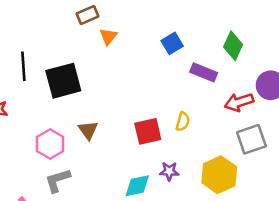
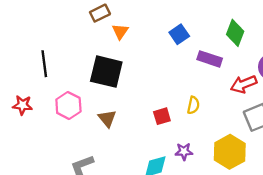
black square: (63, 81) -> (106, 72), moved, turned 32
red square: (148, 131) -> (162, 116), size x0.7
pink hexagon: (50, 144) -> (68, 105), moved

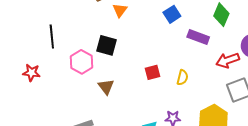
black square: (106, 72) -> (106, 45), size x0.7
pink hexagon: (68, 105) -> (81, 62), moved
red square: (162, 116) -> (153, 72), moved

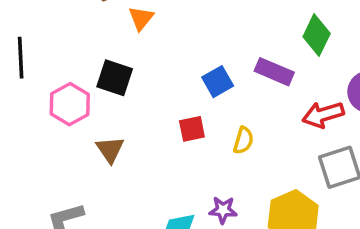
blue square: (172, 14) -> (218, 82), moved

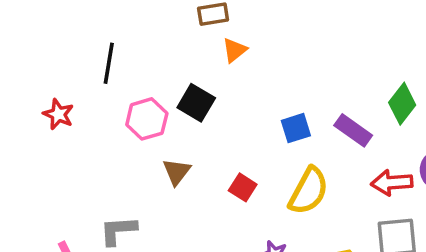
red square: (192, 129) -> (243, 187), moved, turned 32
yellow semicircle: (243, 140) -> (309, 191), size x1.8

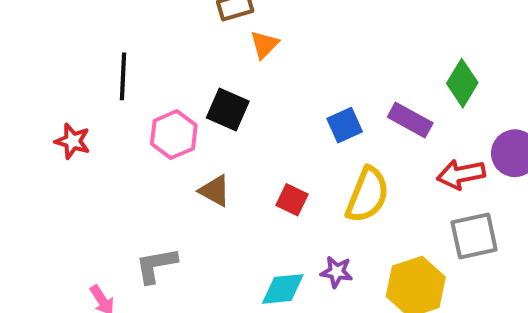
brown triangle: (177, 172) -> (215, 191), turned -32

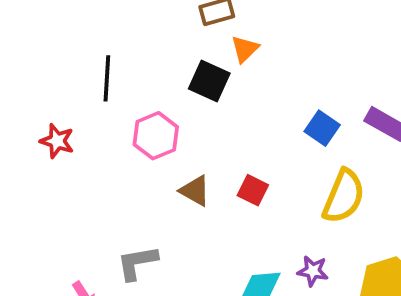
black square: (228, 110) -> (209, 81), moved
blue square: (345, 125) -> (322, 128), turned -32
red square: (292, 200) -> (253, 190), moved

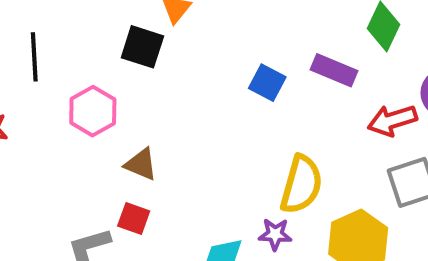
red square: (253, 190) -> (134, 219), moved
yellow semicircle: (344, 196) -> (301, 184), moved

